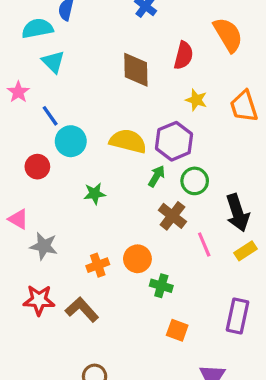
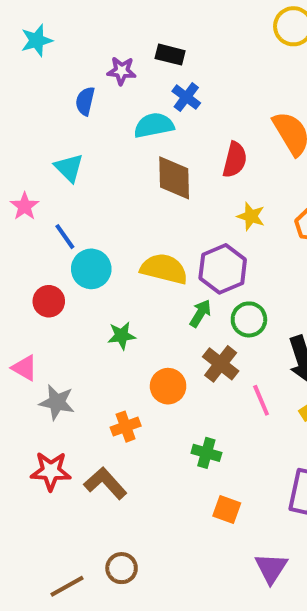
cyan semicircle: (37, 28) -> (154, 125), moved
orange circle: (137, 259) -> (168, 386), moved

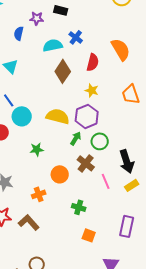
blue cross: (186, 97) -> (76, 37), moved
brown diamond: (174, 178) -> (63, 71), turned 35
yellow star: (251, 216) -> (92, 90), moved

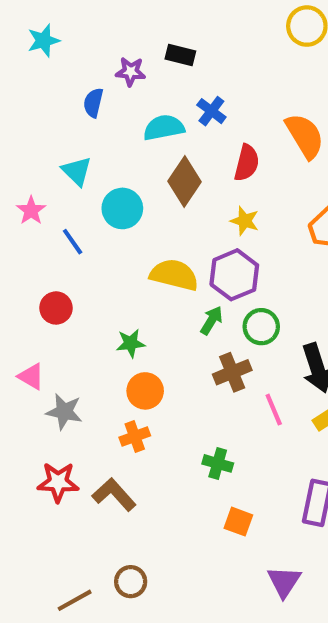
cyan circle: (22, 116) -> (122, 208), moved
brown cross: (86, 163) -> (232, 372), turned 30
orange circle: (60, 174) -> (145, 391), moved

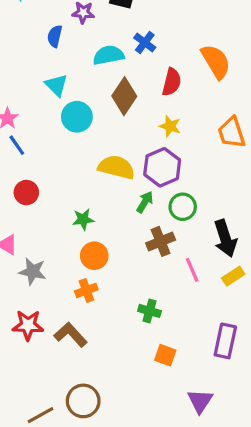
cyan triangle: (77, 171) -> (56, 85), moved
blue line: (73, 242) -> (17, 145), moved
brown circle: (131, 582) -> (83, 401), size x1.4

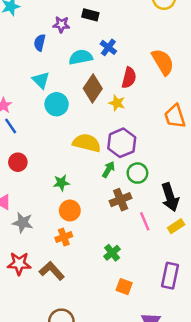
yellow star: (170, 126) -> (117, 103), moved
green cross: (150, 311) -> (112, 253), turned 35

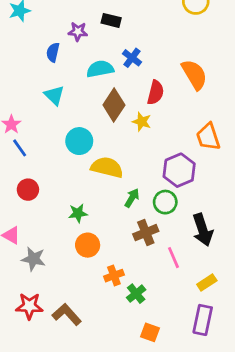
cyan circle: (57, 104) -> (79, 141), moved
purple hexagon: (122, 143) -> (179, 170), moved
yellow rectangle: (176, 226) -> (207, 282), moved
orange cross: (64, 237) -> (114, 276), moved

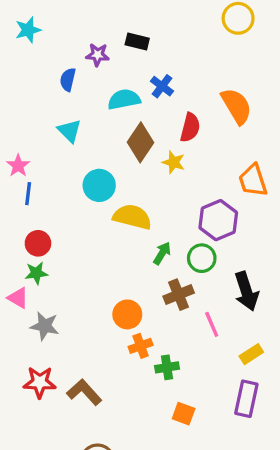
blue line: (20, 148) -> (28, 194), turned 42
green star: (78, 213) -> (36, 273), moved
orange circle: (88, 245) -> (127, 314), moved
green cross: (136, 294) -> (167, 367), turned 30

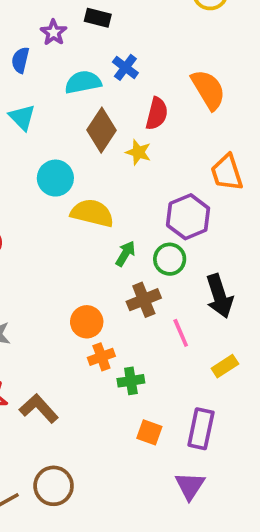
purple star: (98, 55) -> (54, 32), turned 30
purple rectangle: (246, 399) -> (201, 429), moved

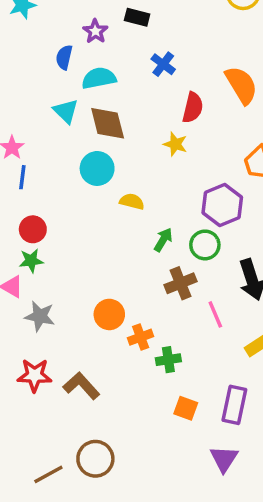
cyan semicircle: (83, 82) -> (99, 78), moved
brown diamond: (101, 130) -> (108, 123), moved, turned -48
yellow semicircle: (92, 213) -> (132, 201), size x0.6
orange circle: (87, 322) -> (109, 314), moved

